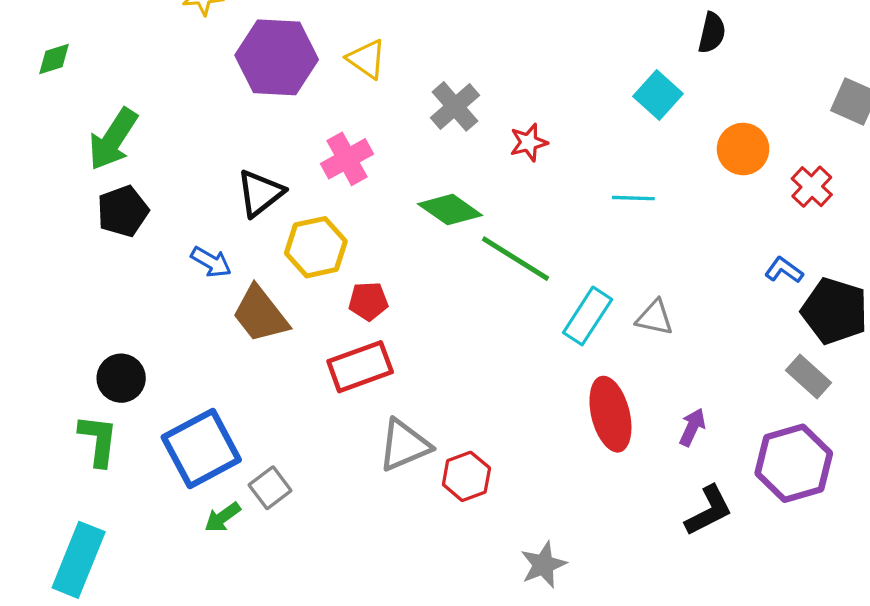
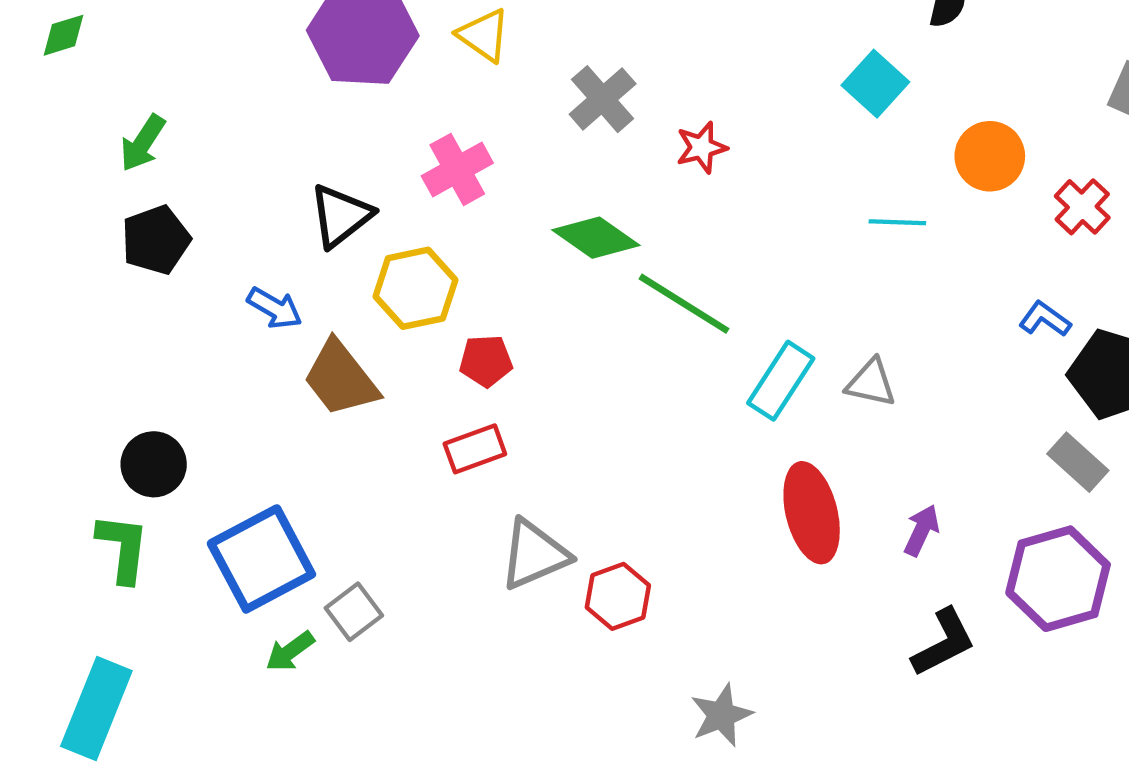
green arrow: (113, 139) -> (143, 143), size x0.7
cyan line: (633, 198) -> (897, 222), moved
red rectangle: (360, 367) -> (475, 449), size x0.7

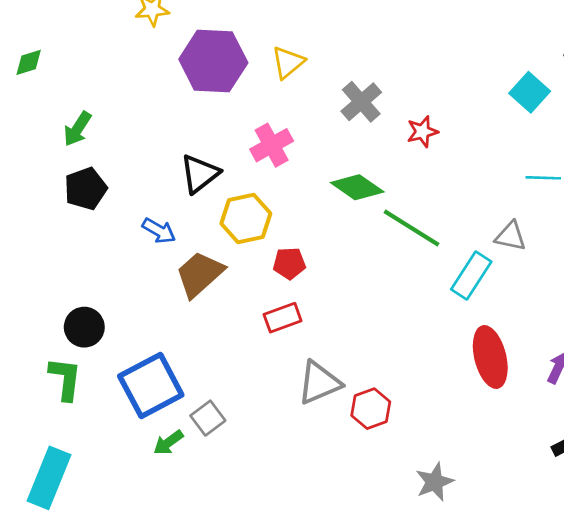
yellow triangle: (484, 35) -> (288, 62), turned 45
brown trapezoid: (341, 378) -> (200, 274), turned 86
gray triangle: (871, 383) -> (511, 236), moved

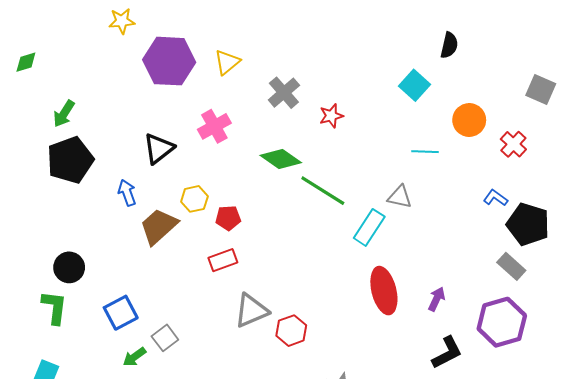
black pentagon: (86, 189) -> (70, 160), size x1.4
yellow hexagon: (246, 219) -> (194, 199), moved, size x0.7
blue arrow: (159, 231) -> (127, 193), turned -140
blue square: (151, 386) -> (121, 313), size x0.7

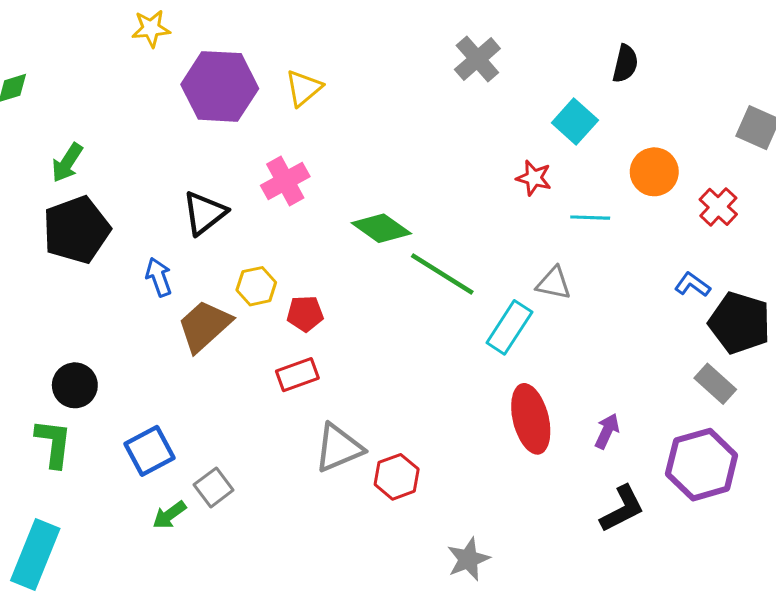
gray cross: (284, 93) -> (477, 59), moved
red star: (331, 116) -> (534, 178), moved, turned 30

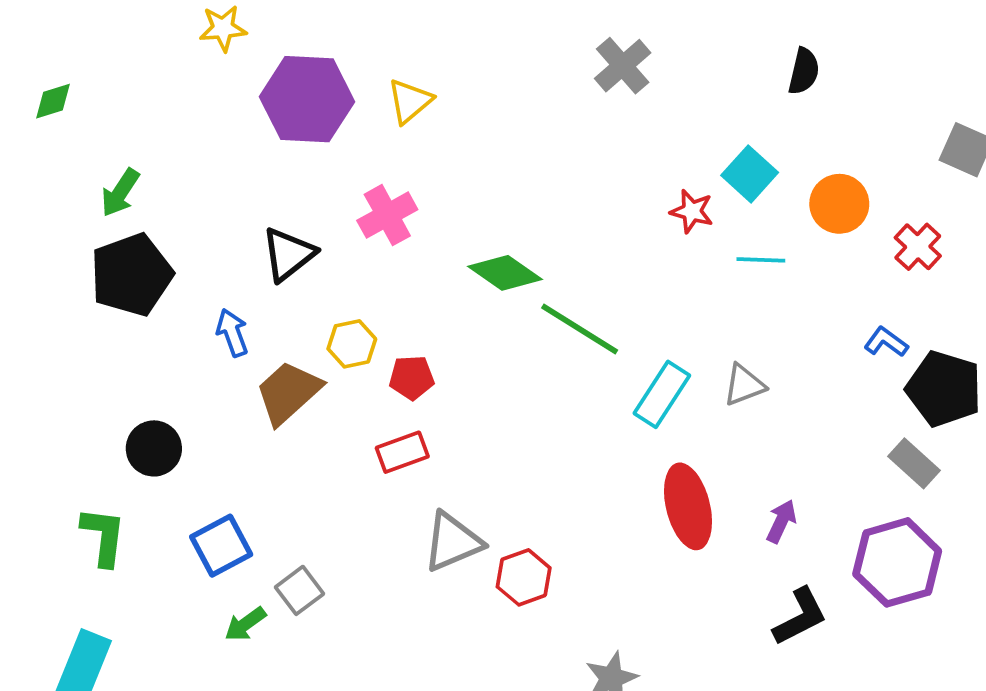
cyan square: (575, 122) -> (750, 174), moved
gray triangle: (554, 283) -> (744, 385), moved, turned -33
black circle: (75, 385) -> (154, 448), moved

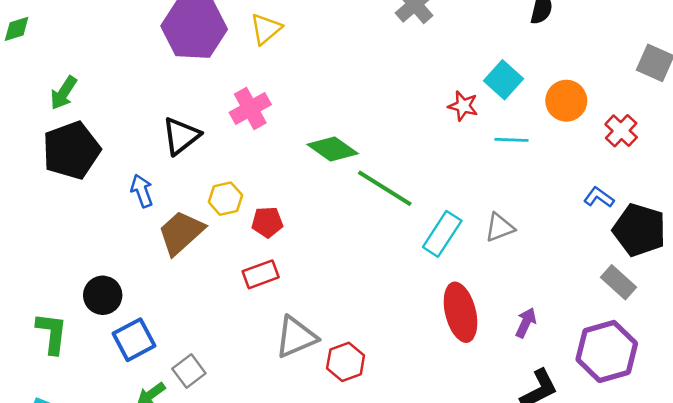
black circle: (154, 448) -> (103, 295), moved

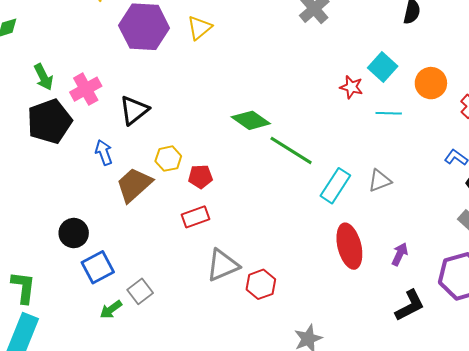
green arrow: (64, 93) -> (43, 77), turned -60
pink cross: (250, 109) -> (86, 89), moved
green L-shape: (52, 333) -> (23, 287), moved

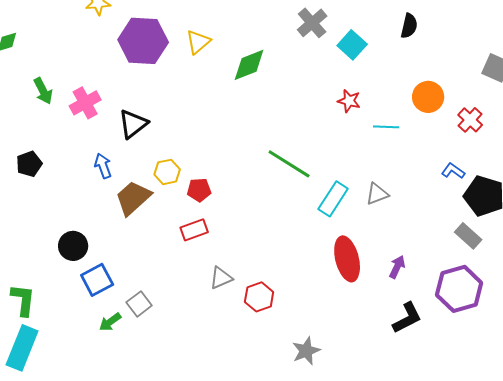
cyan square: (383, 67) -> (352, 45), moved
green diamond: (251, 120) -> (249, 65), moved, turned -57
black pentagon: (50, 121) -> (29, 164), moved, size x0.6
gray triangle: (223, 265) -> (221, 278), size x0.7

